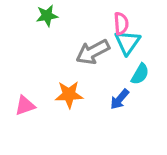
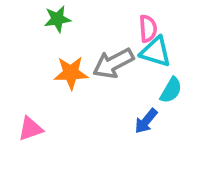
cyan triangle: (127, 42) -> (156, 52), turned -48
orange star: (69, 95) -> (71, 73), moved

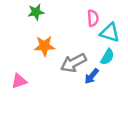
cyan triangle: (156, 52) -> (110, 33), moved
gray arrow: (113, 63) -> (73, 63), moved

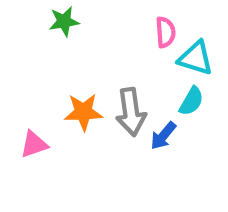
orange star: (44, 46) -> (83, 112), moved
gray arrow: (73, 63) -> (131, 112), turned -70

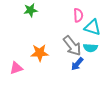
cyan semicircle: (191, 101) -> (90, 48), turned 64
gray arrow: (131, 112) -> (72, 46), moved, turned -30

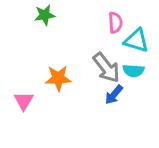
pink triangle: (16, 68) -> (24, 101), turned -40

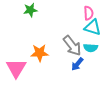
pink semicircle: (115, 23) -> (89, 13), moved
pink triangle: (24, 101) -> (16, 68), size x1.5

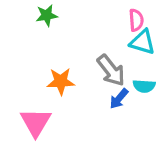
cyan semicircle: (91, 48) -> (144, 86), moved
pink triangle: (16, 68) -> (36, 122), moved

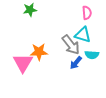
cyan triangle: (142, 42) -> (83, 35), moved
pink triangle: (36, 122) -> (23, 63), moved

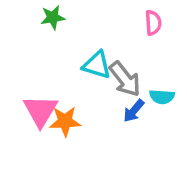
cyan triangle: (83, 35) -> (97, 65), moved
orange star: (39, 52) -> (65, 121), moved

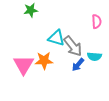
pink semicircle: (153, 23) -> (97, 21), moved
orange star: (65, 121) -> (44, 61), moved

